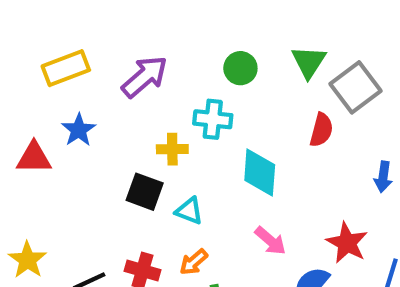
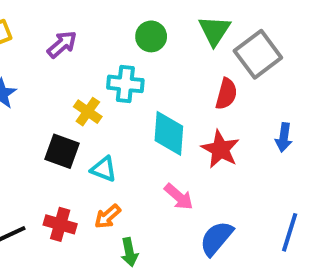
purple arrow: (145, 77) -> (62, 44), size x0.7
yellow cross: (172, 149) -> (88, 112), turned 36
red star: (347, 243) -> (220, 149), moved

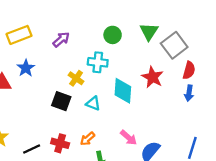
red semicircle: (226, 94) -> (189, 70), moved
red star: (220, 149) -> (152, 77), moved
cyan triangle: (104, 169) -> (93, 103), moved
pink arrow: (179, 197) -> (129, 138), moved

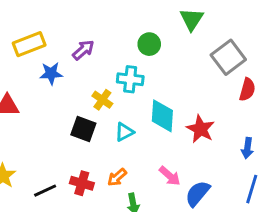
green triangle: (149, 32) -> (192, 19), moved
blue star: (26, 68) -> (51, 73), moved, turned 30
red star: (152, 77) -> (200, 129), moved
blue arrow: (189, 93) -> (247, 148), moved
cyan triangle: (93, 103) -> (124, 132), turned -49

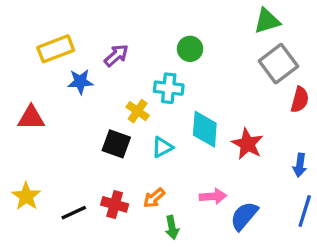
green triangle: (192, 19) -> (267, 21), moved, turned 40
pink arrow: (170, 176) -> (213, 196), turned -45

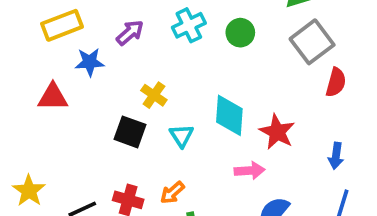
green circle: (190, 49) -> (240, 33), moved
cyan cross: (169, 88) -> (189, 25), moved, turned -32
red triangle: (31, 118) -> (53, 97), moved
cyan triangle: (162, 147) -> (181, 136), turned -35
pink arrow: (213, 196) -> (250, 171), moved

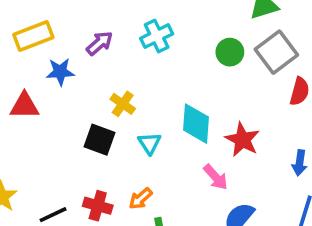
green circle: (240, 33) -> (230, 52), moved
pink arrow: (250, 171) -> (216, 177), turned 52

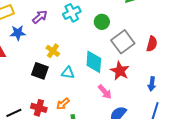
green circle: (230, 52) -> (102, 22), moved
gray square: (276, 52) -> (123, 42), moved
cyan triangle: (149, 143) -> (68, 73), turned -48

